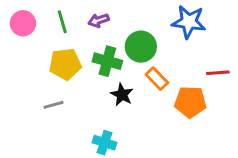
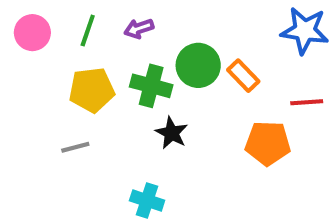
green line: (62, 22) -> (88, 31), turned 35
blue star: (189, 22) -> (305, 31), moved
orange rectangle: (157, 79) -> (243, 76), moved

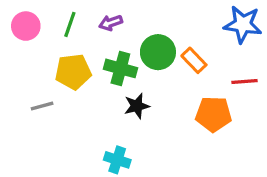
black star: (172, 133) -> (137, 106), turned 30
gray line: (75, 147) -> (42, 106), moved

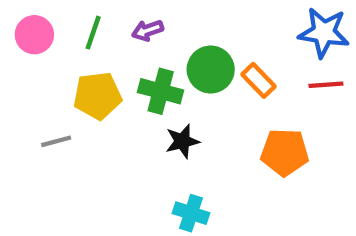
red line: (244, 81) -> (326, 85), moved
cyan cross: (117, 160) -> (191, 213), moved

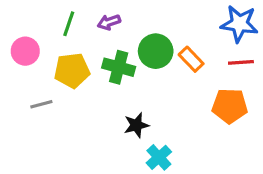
pink circle: (34, 35) -> (25, 51), moved
black star: (182, 141) -> (136, 125), moved
orange pentagon: (285, 152) -> (230, 106), moved
cyan cross: (191, 213) -> (159, 157), moved, turned 30

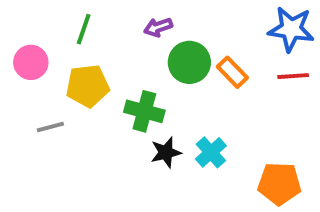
purple arrow: (109, 22) -> (158, 27), moved
green cross: (119, 67) -> (144, 111), moved
orange pentagon: (230, 106) -> (279, 184), moved
cyan cross: (159, 157) -> (211, 152), moved

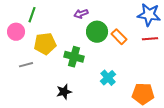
green line: (84, 29) -> (32, 15), moved
black star: (166, 152) -> (64, 92), moved

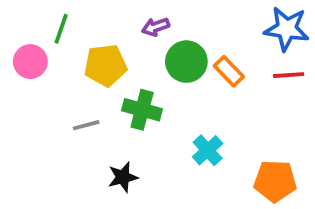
yellow pentagon: (45, 44) -> (105, 65), moved
gray line: (26, 65) -> (86, 125), moved

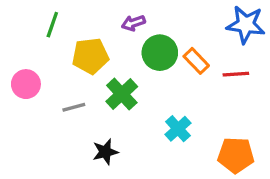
pink circle: (30, 62) -> (26, 84), moved
red line: (289, 75) -> (236, 74), moved
green cross: (142, 110) -> (122, 94), turned 32

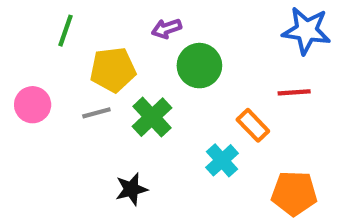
orange rectangle: (196, 61) -> (253, 125), moved
gray line: (74, 107) -> (96, 113), moved

